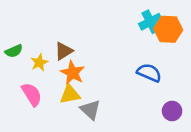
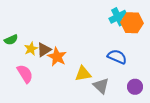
brown triangle: (64, 51) -> (44, 50), moved
yellow triangle: (70, 94) -> (83, 74), moved
gray triangle: (90, 110) -> (101, 86), moved

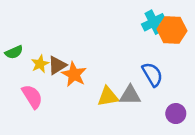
blue semicircle: (117, 57) -> (152, 74), turned 36
gray triangle: (101, 86) -> (130, 95), moved, turned -42

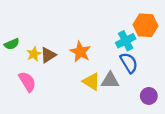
cyan cross: (154, 22) -> (126, 41), moved
orange star: (74, 74) -> (80, 52), moved
yellow triangle: (108, 97) -> (91, 82), turned 42

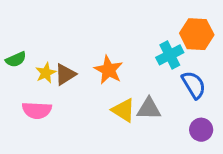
blue semicircle: (129, 63) -> (194, 85), moved
pink semicircle: (27, 82) -> (37, 110), turned 125

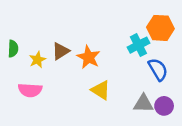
green semicircle: (16, 59) -> (13, 49), turned -63
brown triangle: (65, 74) -> (61, 51), moved
gray triangle: (149, 109) -> (143, 103), moved

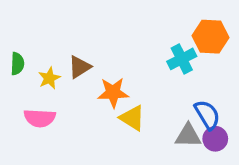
orange star: (89, 57) -> (113, 92), moved, turned -30
blue semicircle: (158, 69) -> (207, 115), moved

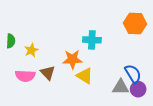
cyan cross: (182, 59) -> (92, 40), moved, turned 30
brown triangle: (80, 67) -> (48, 73), moved, turned -42

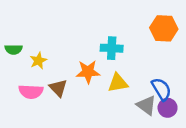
green semicircle: (11, 41) -> (13, 49), turned 88
yellow triangle: (85, 76) -> (118, 83), moved, turned -42
gray triangle: (121, 87) -> (146, 105), turned 36

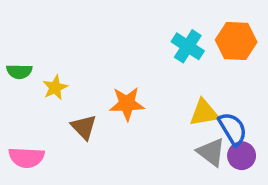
cyan cross: (112, 48) -> (188, 46), moved, turned 30
yellow triangle: (118, 83) -> (204, 113), moved
pink semicircle: (31, 92) -> (26, 157), moved

